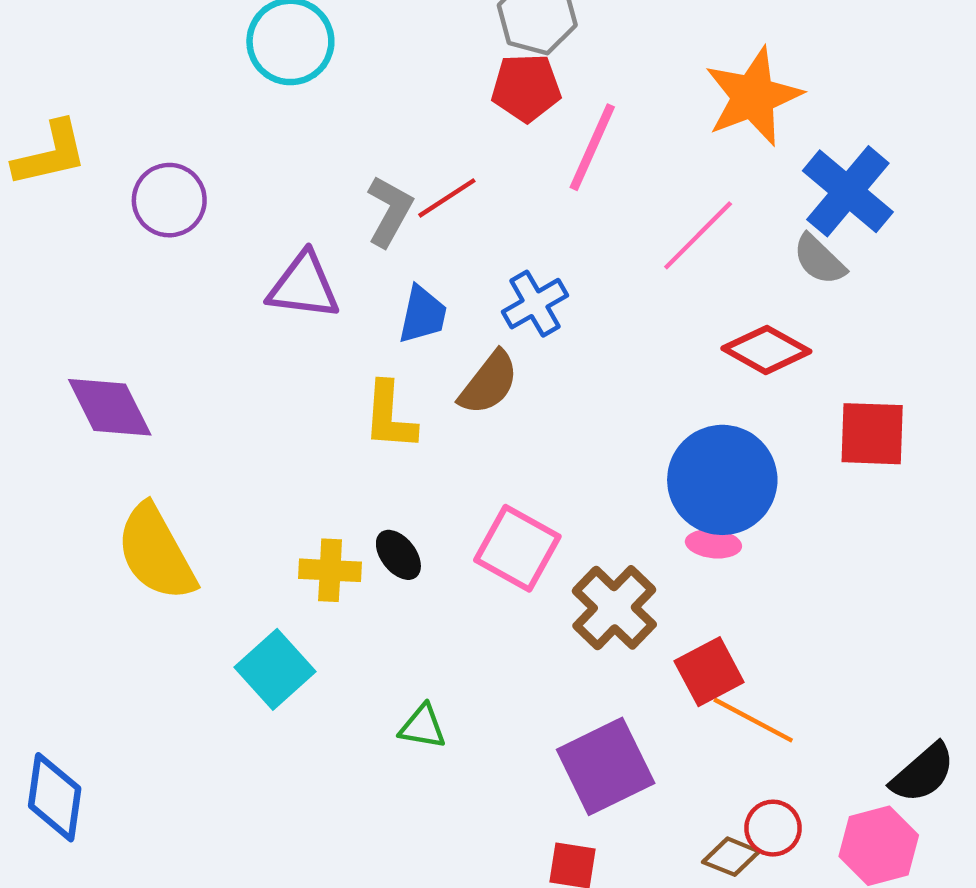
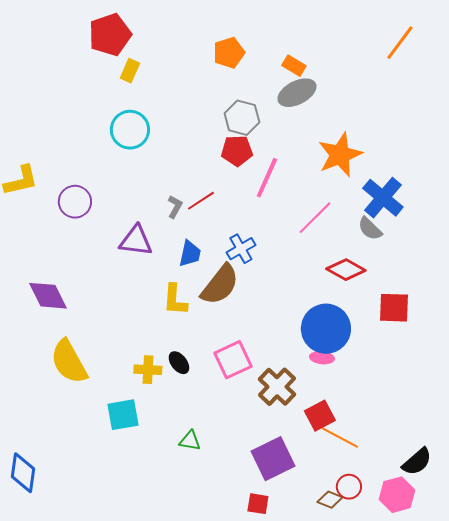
gray L-shape: (390, 211) -> (175, 207), size x0.7
brown semicircle: (489, 383) -> (220, 285), size x1.4
pink square: (517, 548) -> (233, 360), turned 36
cyan square: (275, 669) -> (123, 415), turned 32

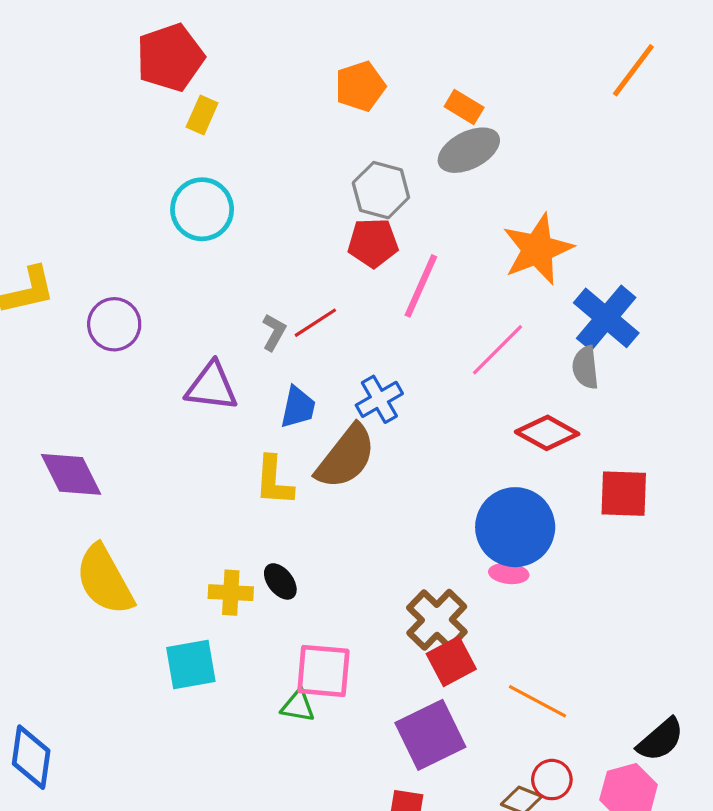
gray semicircle: (370, 229) -> (585, 367), turned 40
pink square: (233, 360) -> (323, 671), moved, turned 30
red square: (320, 416) -> (451, 661), moved

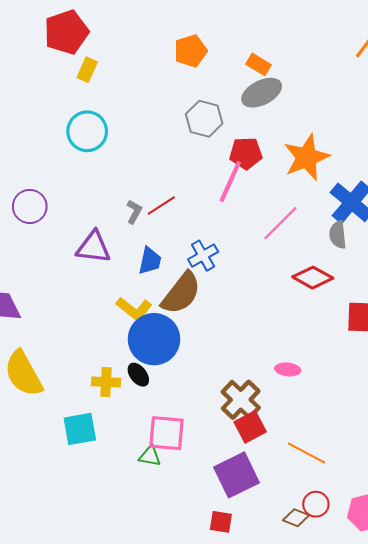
red pentagon: (373, 243) -> (246, 153), moved
yellow L-shape: (274, 481) -> (134, 309), turned -56
blue circle: (515, 527) -> (154, 339), moved

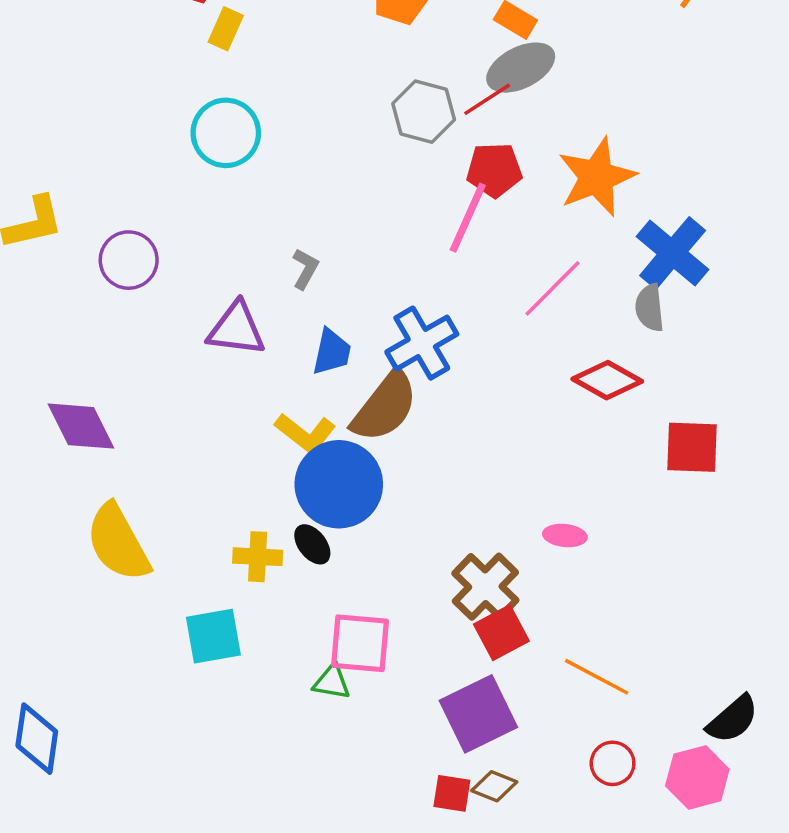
red line: (161, 205) -> (487, 99), moved
blue cross: (203, 256) -> (422, 343), size x1.4
brown diamond: (296, 518) -> (494, 786), moved

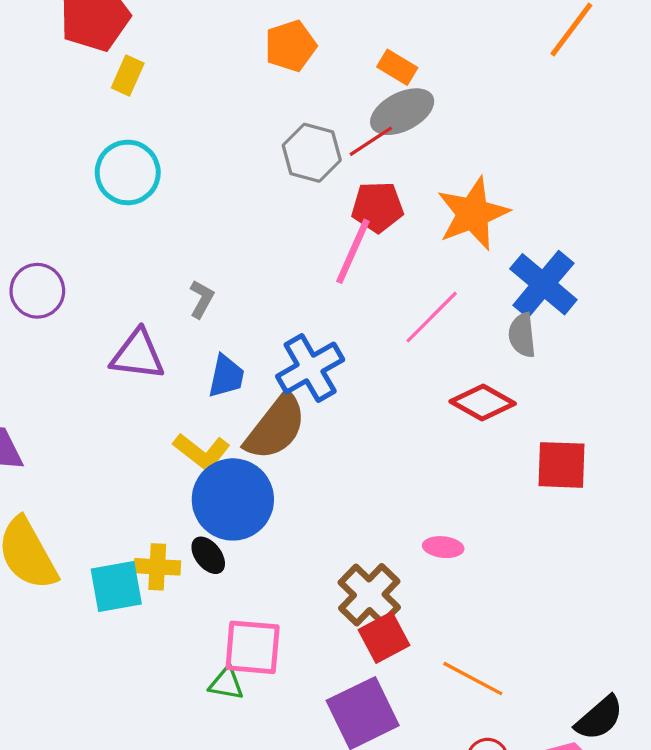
cyan square: (213, 636) -> (116, 587), moved

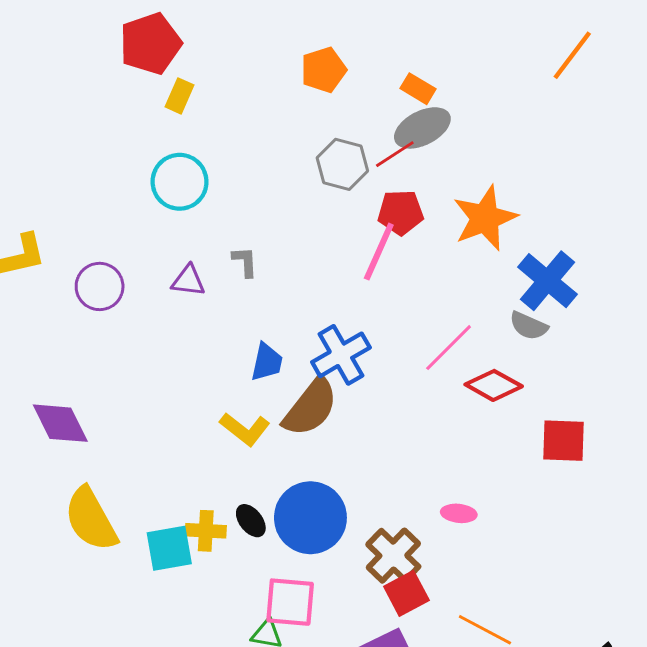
gray L-shape: (202, 299) -> (245, 262), moved, turned -32
pink line: (432, 317) -> (449, 348), moved
gray semicircle: (522, 335) -> (529, 326), turned -60
purple triangle: (138, 355) -> (188, 281), moved, size x0.7
blue circle: (233, 499) -> (310, 518), moved

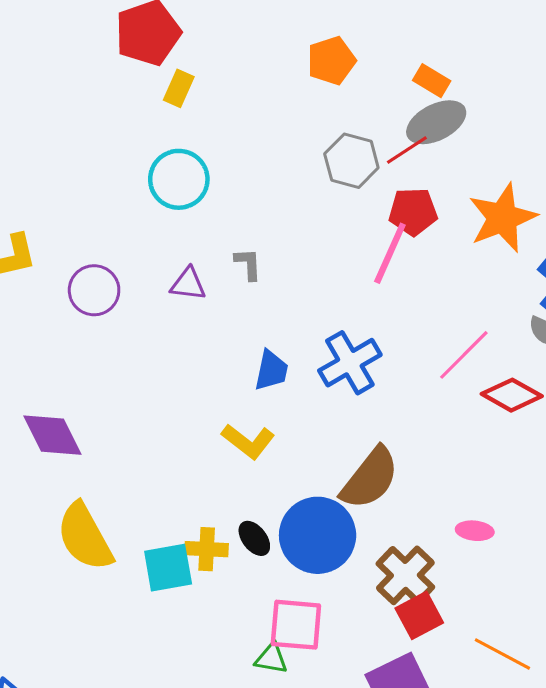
brown semicircle: (310, 407) -> (370, 478), moved

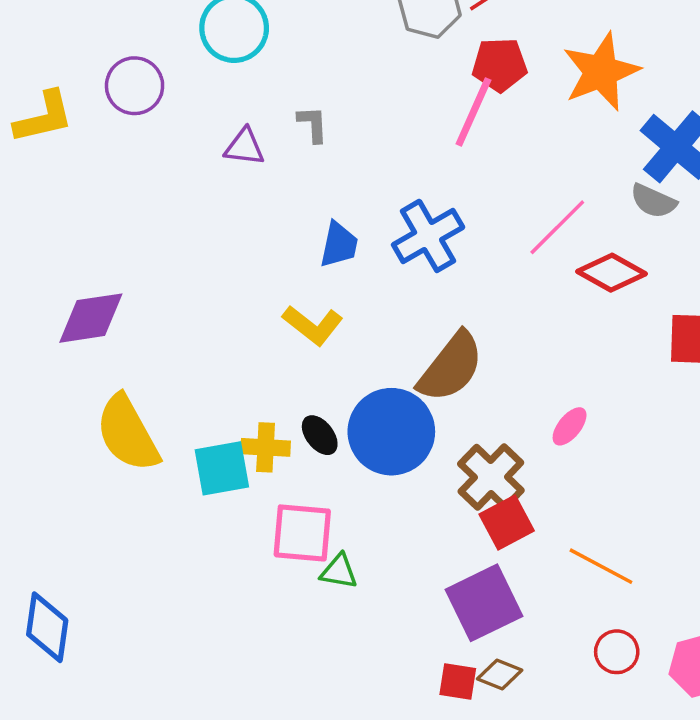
purple circle: (94, 290) -> (135, 86), moved
purple diamond: (52, 435) -> (91, 318), turned -72
pink ellipse: (475, 531) -> (570, 426), turned -57
pink square: (296, 625) -> (302, 533), moved

